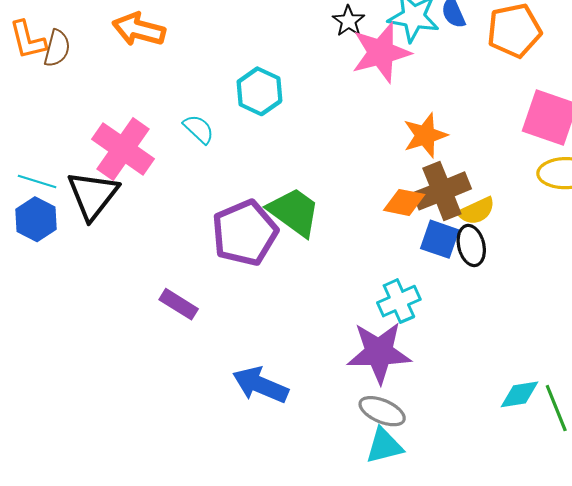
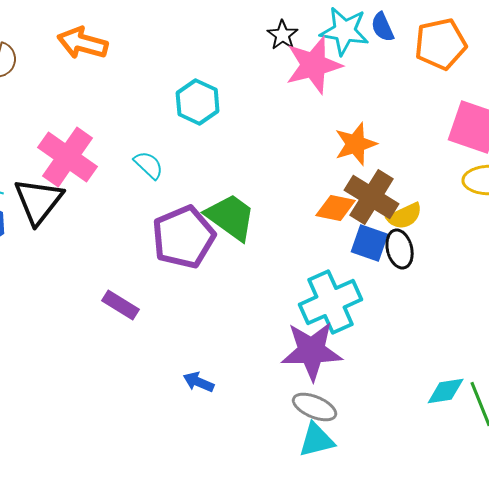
cyan semicircle: (199, 129) -> (149, 165), moved
brown cross: (442, 191) -> (372, 197), turned -36
cyan cross: (399, 301) -> (331, 302), size x1.5
blue arrow: (260, 385) -> (199, 382), size x0.6

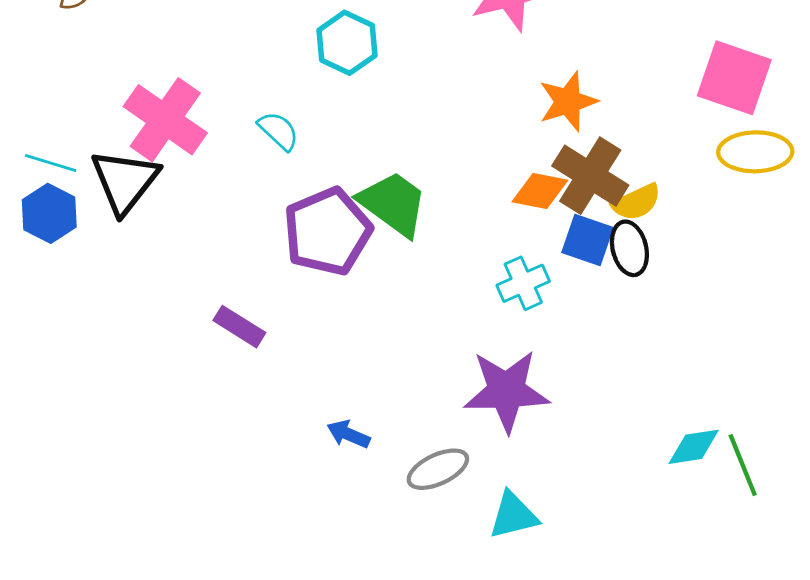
cyan cross: (331, 302) -> (523, 283), moved, size x0.6
gray ellipse: (315, 407) -> (438, 469), moved, turned -48

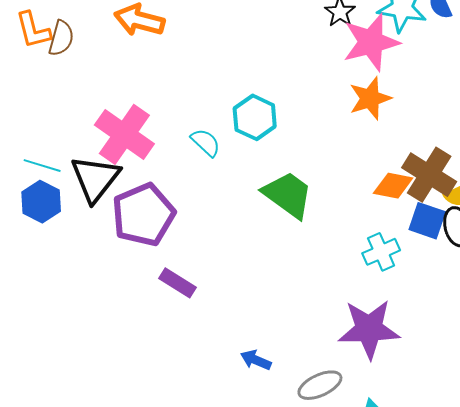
cyan hexagon: (347, 43) -> (255, 117), moved
orange star: (568, 102) -> (370, 98), moved
purple pentagon: (327, 232) -> (143, 215), moved

